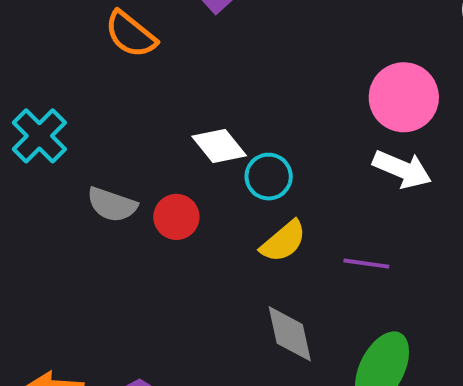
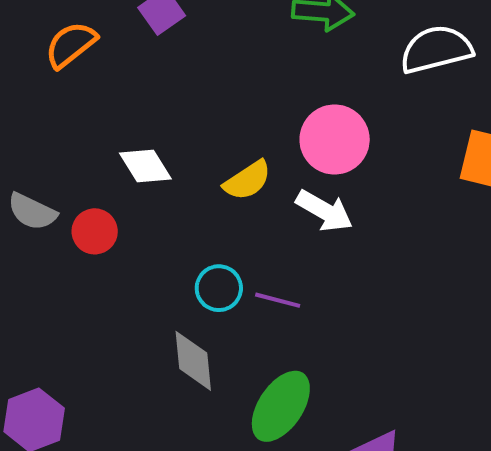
orange semicircle: (131, 34) -> (71, 45), turned 96
cyan circle: (269, 177) -> (219, 288), moved
yellow semicircle: (283, 241) -> (247, 180), moved

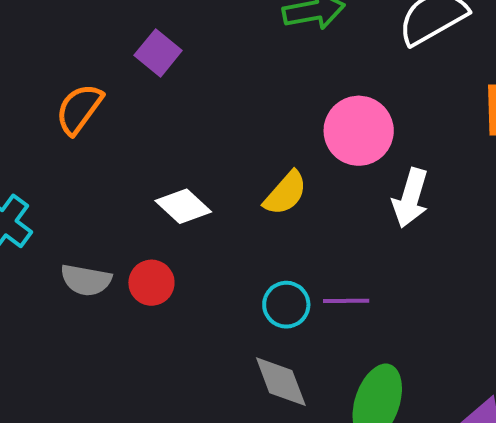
white arrow: (324, 211) -> (410, 198), moved, turned 92

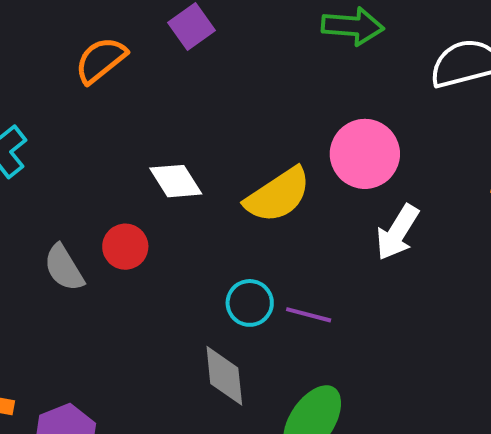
yellow semicircle: (285, 193) -> (278, 195), size x1.4
gray semicircle: (86, 280) -> (64, 268), moved, turned 33

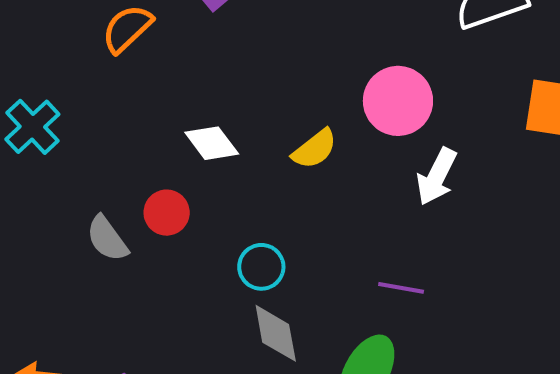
yellow semicircle: (278, 195) -> (315, 149), size x0.7
cyan circle: (250, 303) -> (261, 267), moved
purple line: (309, 315) -> (401, 288), moved

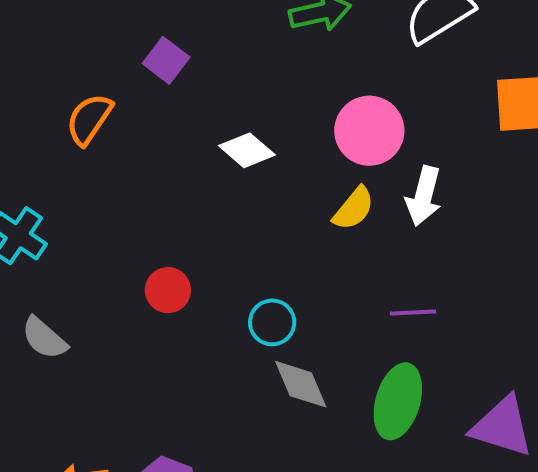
white diamond: (212, 143) -> (247, 150), moved
yellow semicircle: (315, 149) -> (354, 209), moved
gray semicircle: (107, 239) -> (44, 338), moved

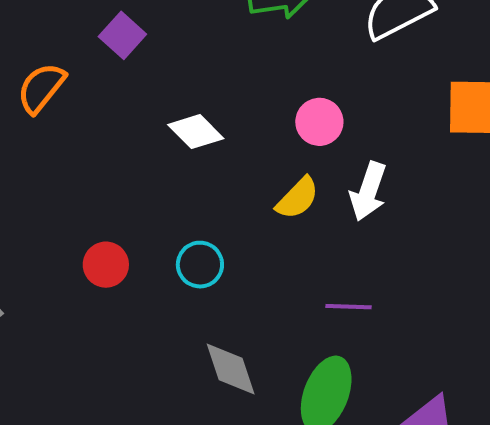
pink circle: (369, 131) -> (319, 122), size x0.7
cyan circle: (272, 322) -> (200, 265), moved

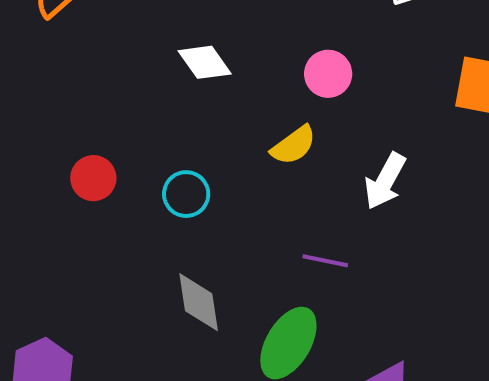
white arrow: (368, 191) -> (385, 181), moved

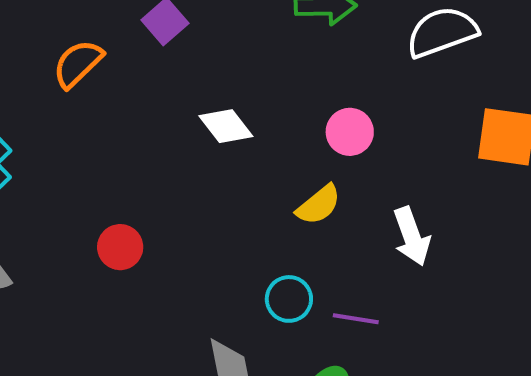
white arrow: (385, 181) -> (412, 236), turned -46
cyan circle: (186, 194) -> (289, 299), moved

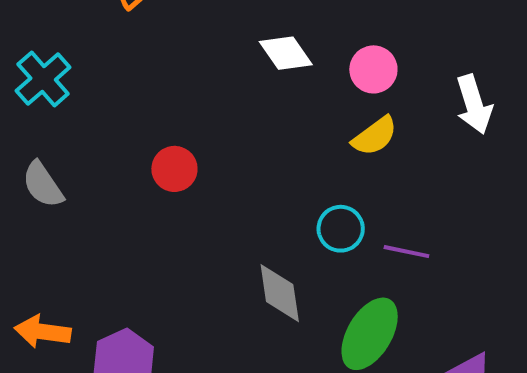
pink circle: (350, 132) -> (373, 69), moved
white arrow: (412, 236) -> (474, 104), moved

